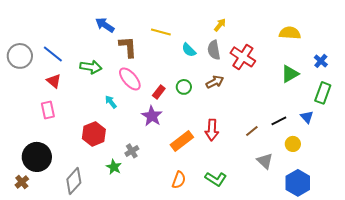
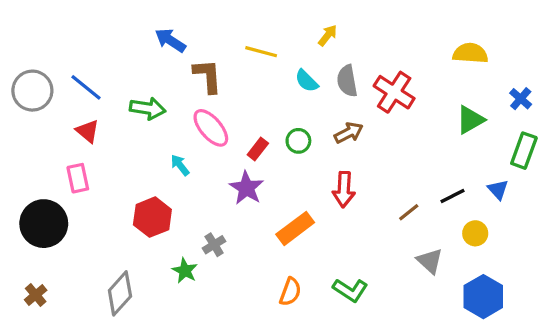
yellow arrow: (220, 25) -> (328, 35), moved
red arrow: (212, 130) -> (344, 190), moved
black circle: (37, 157) -> (44, 224), moved

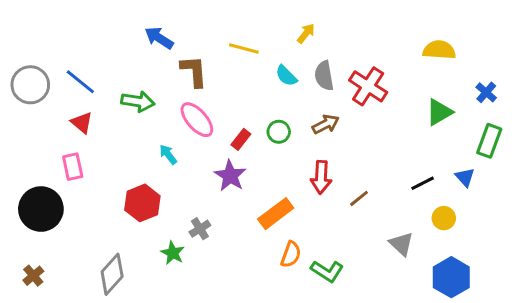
brown line: (409, 212) -> (359, 198), moved
orange semicircle: (290, 292) -> (291, 254), moved

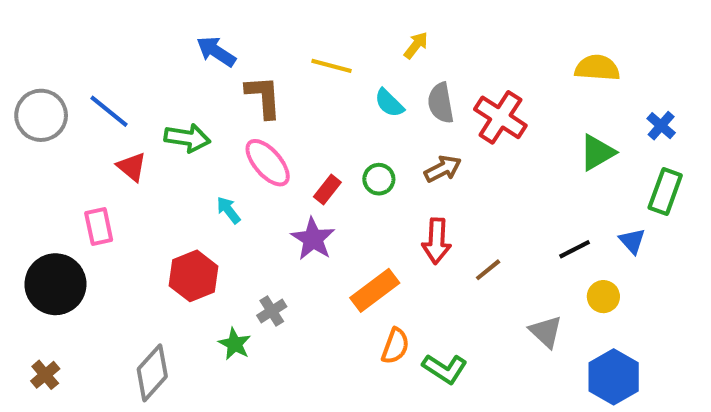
red triangle: (82, 123) -> (132, 167), moved

